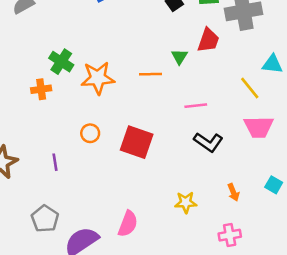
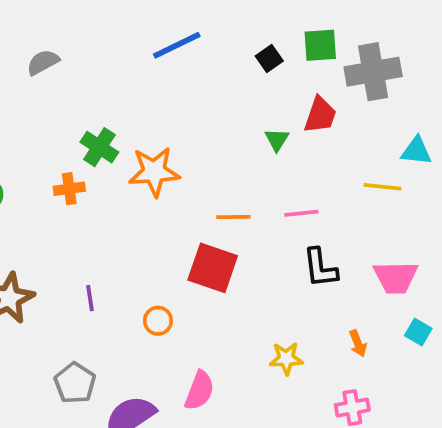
orange line: (151, 74) -> (233, 217), moved
yellow line: (250, 88) -> (382, 187), turned -45
pink trapezoid: (259, 127) -> (396, 277), moved
orange circle: (90, 133) -> (158, 321), moved
black L-shape: (208, 142) -> (320, 268), turned 48

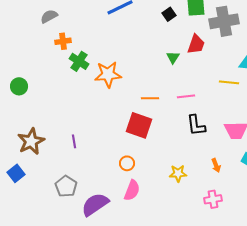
orange cross: (69, 189) -> (63, 41), moved
orange circle: (158, 321) -> (127, 163), moved

